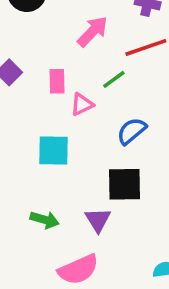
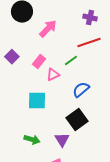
pink arrow: (93, 31) -> (48, 29), moved
pink rectangle: (57, 81) -> (39, 62), turned 40
black square: (125, 184) -> (77, 120), turned -35

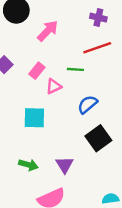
green line: (71, 61) -> (75, 69), turned 40
black square: (77, 120) -> (98, 138), moved

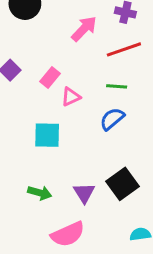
pink arrow: (48, 31) -> (84, 29), moved
green line: (75, 69) -> (117, 86), moved
black square: (98, 138) -> (122, 184), moved

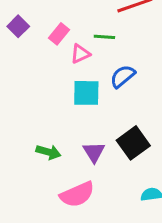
green line: (117, 86) -> (104, 37), moved
cyan square: (47, 135) -> (86, 93), moved

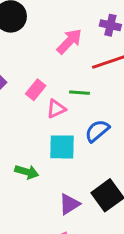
green arrow: (48, 152) -> (27, 172), moved
purple triangle: (94, 152) -> (69, 204), turned 30

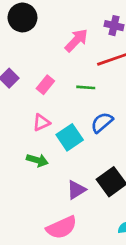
pink triangle: (56, 109) -> (41, 122), moved
cyan square: (62, 147) -> (70, 137), turned -35

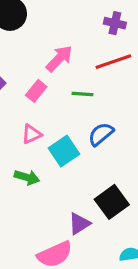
pink arrow: (76, 40) -> (59, 59), moved
purple triangle: (76, 190) -> (79, 224), moved

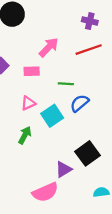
pink rectangle: (36, 91) -> (32, 71), turned 49
green line: (82, 94) -> (66, 84), moved
green arrow: (27, 177) -> (25, 135), turned -78

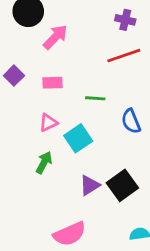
pink arrow: (49, 47) -> (55, 37), moved
blue semicircle: (80, 103) -> (131, 121), moved, turned -72
purple triangle: (64, 169) -> (90, 185), moved

